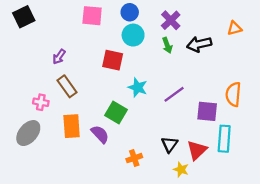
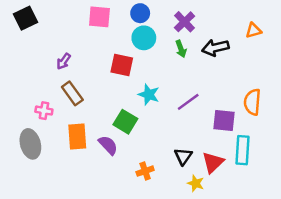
gray ellipse: (28, 133) -> (30, 144), turned -55

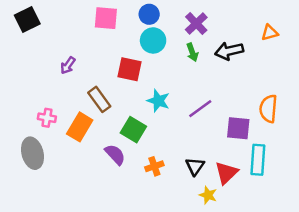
brown rectangle: (72, 93) -> (99, 99), moved
orange rectangle: (77, 136) -> (80, 127), moved, turned 35
orange cross: (145, 171) -> (154, 166), moved

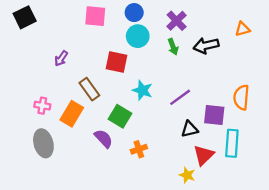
gray ellipse: (32, 153) -> (43, 143), moved
black triangle: (195, 166) -> (190, 129), moved, turned 42

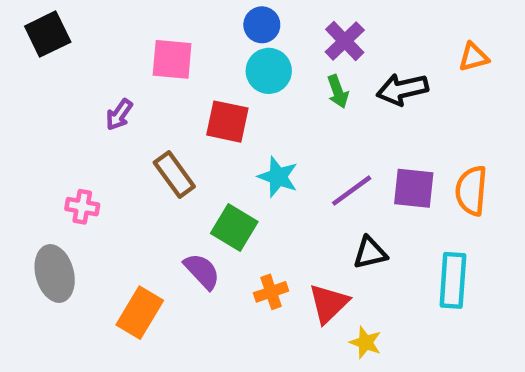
pink square: (95, 16) -> (172, 59), moved
orange rectangle: (72, 114) -> (140, 313), moved
purple square: (214, 115) -> (414, 188), moved
gray ellipse: (43, 143) -> (55, 273), moved
red triangle: (204, 155) -> (329, 303), moved

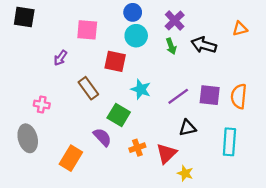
black square: (48, 34) -> (24, 17), turned 35
black arrow: (402, 89) -> (204, 45), turned 30

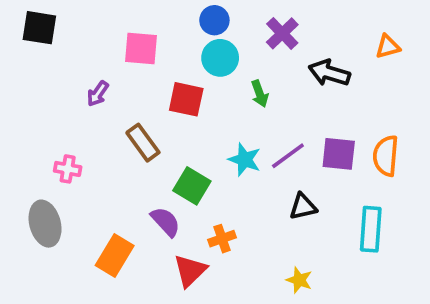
green arrow: (171, 46) -> (260, 94), moved
cyan star: (141, 89) -> (245, 160), moved
red triangle: (166, 153) -> (190, 271), moved

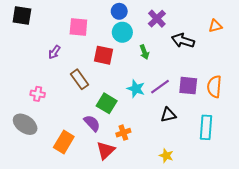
gray ellipse: (45, 224) -> (25, 124), turned -40

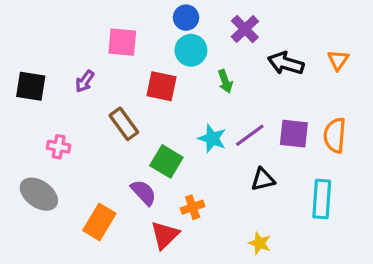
black square: (22, 15) -> (31, 86), moved
orange triangle: (215, 26) -> (338, 60), moved, turned -40

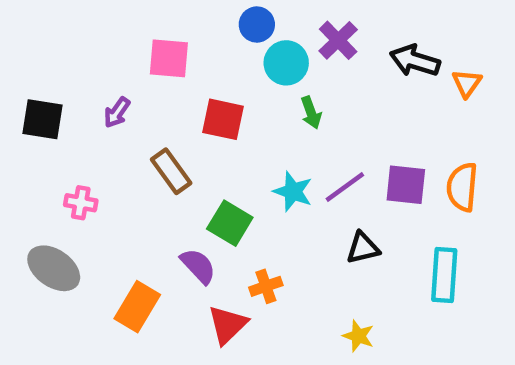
cyan circle: (191, 50) -> (286, 63), moved
black arrow: (286, 63) -> (415, 61), moved

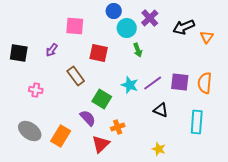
black arrow: (415, 61) -> (184, 27), turned -40
black triangle: (363, 248) -> (161, 110), turned 35
gray ellipse: (54, 268) -> (30, 131), moved

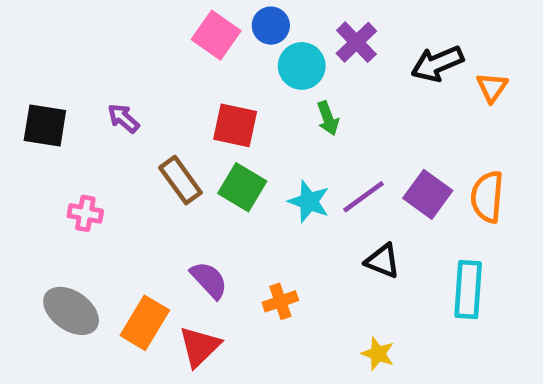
pink square: (75, 26) -> (216, 35), moved, turned 30
purple arrow: (52, 50) -> (123, 118), turned 96
purple square: (180, 82) -> (428, 194), turned 30
green square: (102, 99) -> (242, 187), moved
red triangle: (101, 144) -> (199, 347), moved

